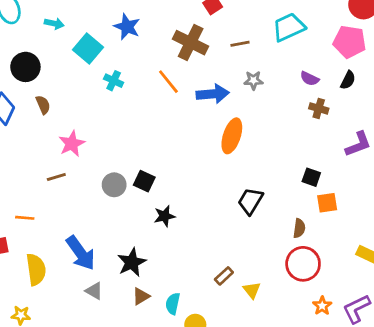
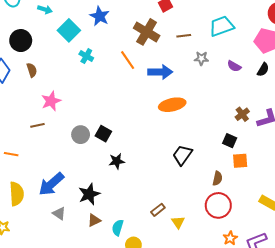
gray star: (253, 80) -> (201, 58), moved
brown cross: (319, 108) -> (242, 114), moved, turned 32
orange ellipse: (232, 136) -> (172, 105), turned 55
blue arrow: (81, 253) -> (51, 184), turned 80

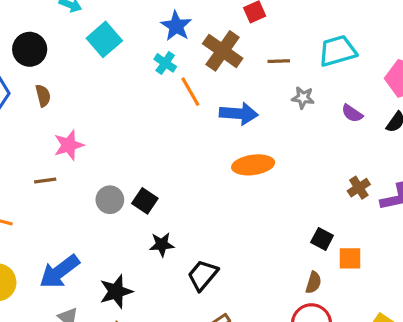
blue star: (100, 16) -> (176, 26), moved
cyan cross: (86, 56) -> (165, 63), moved
black square: (230, 141) -> (322, 239), moved
black trapezoid: (182, 155) -> (203, 275), moved

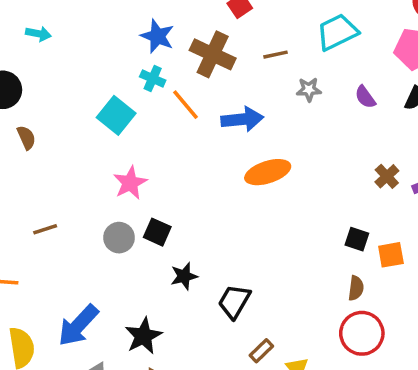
cyan square: (104, 39) -> (116, 115), moved
purple semicircle: (352, 113) -> (365, 97), turned 30
pink star: (69, 145) -> (130, 183), moved

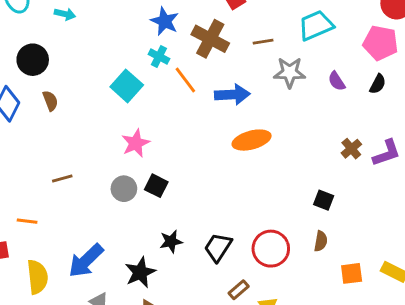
gray star: (309, 90) -> (290, 72), size x1.5
orange square: (391, 255) -> (352, 273), moved
black star: (184, 276) -> (171, 241), moved
red circle: (362, 333) -> (271, 249), moved

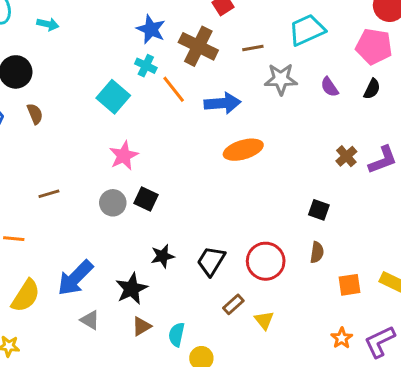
yellow semicircle: (37, 277) -> (26, 296), turned 40

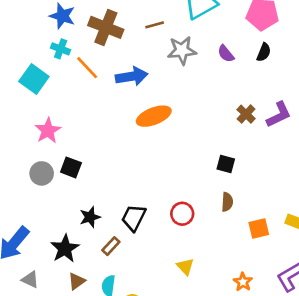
red circle: (266, 261) -> (182, 214), size x0.7
brown rectangle: (233, 304) -> (111, 246), moved
orange star: (342, 338) -> (243, 282), moved

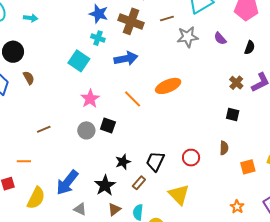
black semicircle: (264, 52) -> (250, 48), moved
orange line: (87, 68) -> (133, 99), moved
blue arrow: (132, 76) -> (126, 58), moved
black square: (226, 164) -> (233, 114), moved
yellow triangle: (185, 266) -> (179, 195), moved, size x1.6

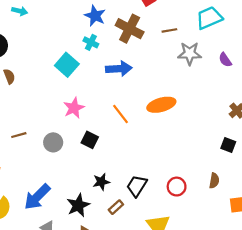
gray circle: (86, 130) -> (53, 142), moved

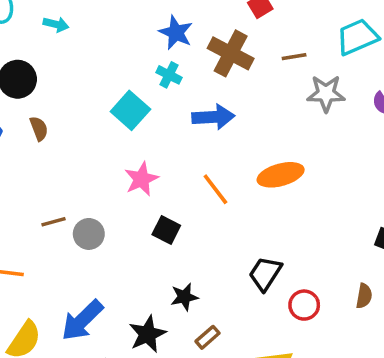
gray circle: (53, 142) -> (89, 234), moved
black trapezoid: (137, 186) -> (265, 274), moved

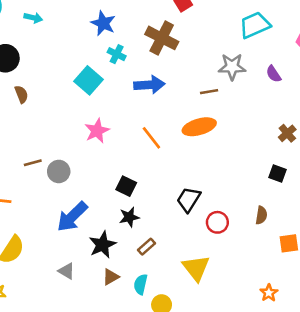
blue star: (176, 33) -> (103, 23), moved
brown line: (294, 57) -> (209, 92), moved
black square: (166, 230) -> (126, 186), moved
blue arrow: (82, 320) -> (72, 217), moved

